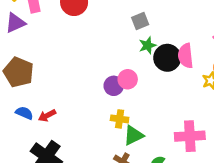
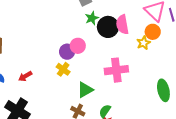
red arrow: (47, 116) -> (25, 76), moved
yellow cross: (120, 119) -> (63, 69), moved, turned 32
pink cross: (190, 136) -> (116, 70), moved

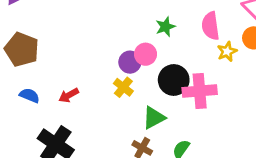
green star: (92, 18) -> (165, 27), moved
black circle: (108, 27) -> (174, 80), moved
yellow star: (143, 43) -> (227, 51), moved

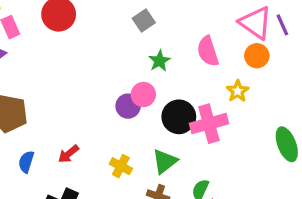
yellow star: (227, 51) -> (238, 91), moved
yellow cross: (123, 87) -> (121, 166), moved
blue semicircle: (29, 95) -> (26, 162), turned -84

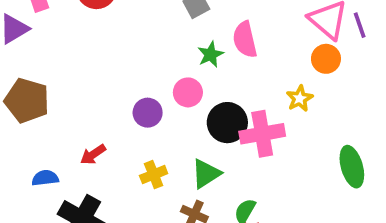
pink semicircle: (208, 51) -> (245, 39), moved
purple circle: (128, 106) -> (148, 113), moved
blue semicircle: (26, 162) -> (45, 178), moved, turned 60
yellow cross: (121, 166) -> (154, 175), turned 35

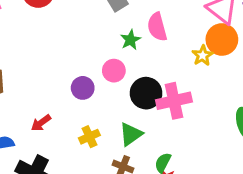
orange circle: (326, 59) -> (222, 39), size x1.4
yellow star: (300, 98) -> (203, 55), moved

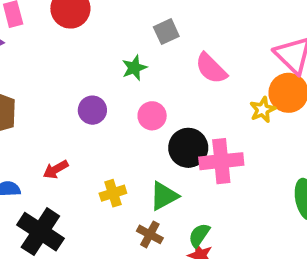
pink semicircle: (157, 27) -> (211, 68), turned -36
green star: (130, 40) -> (134, 68), moved
purple circle: (83, 88) -> (92, 110), moved

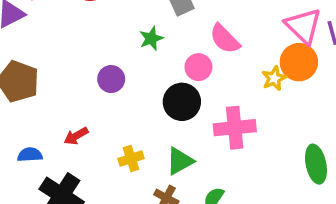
pink circle: (152, 116) -> (198, 67), moved
black circle: (188, 148) -> (182, 102), moved

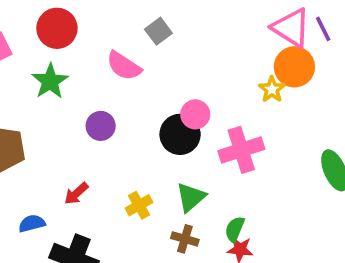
green star: (151, 38) -> (50, 81), moved, size x1.4
pink semicircle: (225, 39) -> (124, 66), moved
pink circle: (198, 67) -> (195, 114), moved

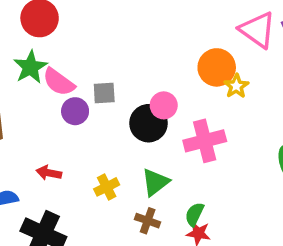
gray square: (158, 31) -> (104, 93), moved, turned 30
pink semicircle: (124, 66) -> (59, 82), moved
orange circle: (294, 67) -> (217, 67), moved
red arrow: (76, 194) -> (49, 173), turned 50

